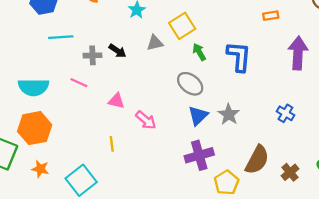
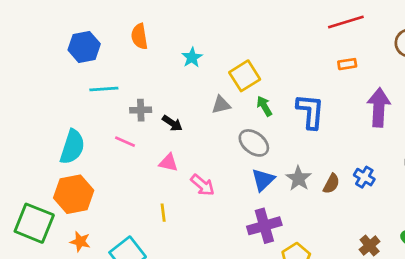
gray triangle: (155, 43) -> (221, 105), moved
black arrow: (117, 51) -> (172, 123), moved
cyan semicircle: (33, 87) -> (72, 147), turned -72
brown semicircle: (257, 160) -> (331, 184), moved, size x0.6

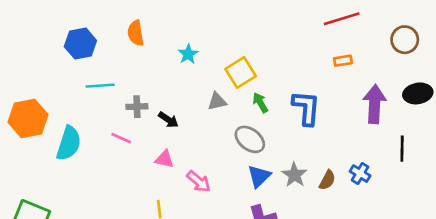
orange hexagon: (74, 194) -> (28, 118), moved

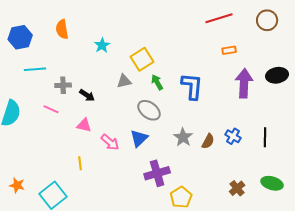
brown circle: (405, 40) -> (267, 20), moved
orange rectangle: (343, 61) -> (229, 50), moved
black line: (402, 149) -> (265, 137), moved
blue triangle: (259, 176) -> (139, 138), moved

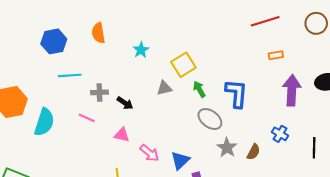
gray ellipse: (149, 110) -> (210, 119), moved
blue cross: (233, 136) -> (280, 134), moved
blue triangle: (139, 138) -> (180, 160), moved

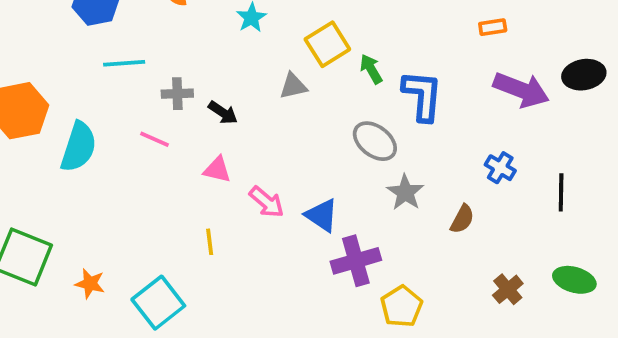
green arrow: (199, 89) -> (371, 69), moved
purple arrow: (292, 90) -> (521, 90), turned 108
brown semicircle: (254, 152) -> (462, 219), moved
blue triangle: (180, 160) -> (322, 215), turned -42

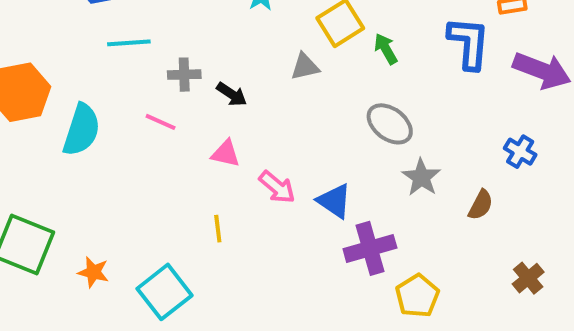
blue L-shape: (422, 96) -> (469, 43), moved

